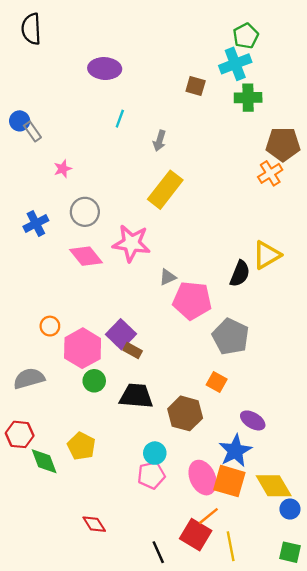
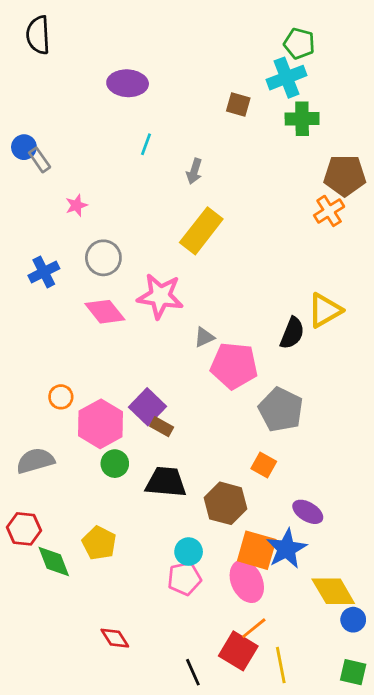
green pentagon: (246, 36) -> (299, 44), turned -30
orange square: (229, 481) -> (257, 550), moved

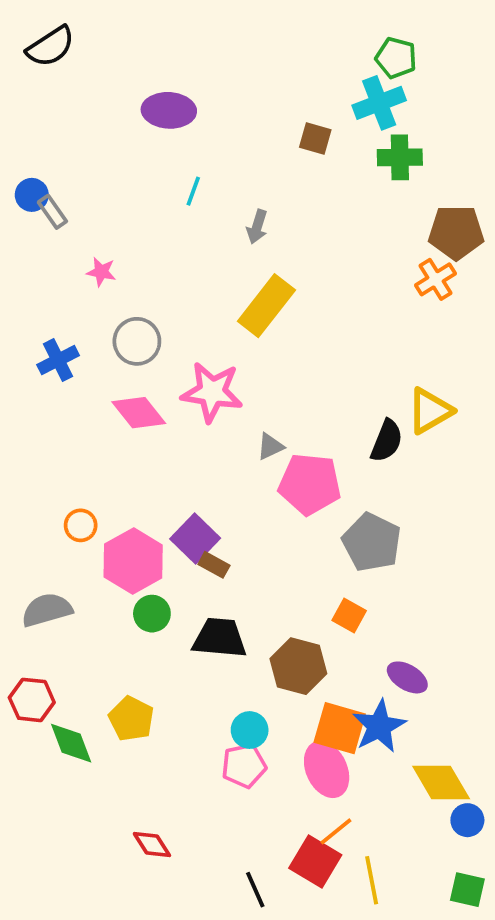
black semicircle: (38, 35) -> (51, 47), turned -120
pink star: (76, 205) -> (101, 272), turned 30

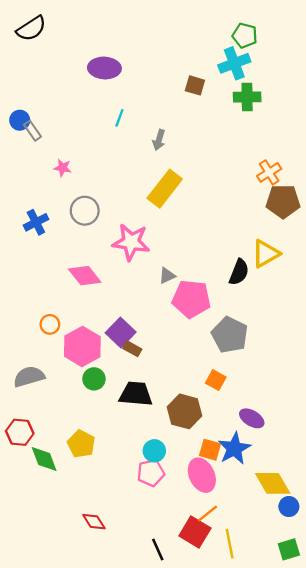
brown pentagon: (456, 232) -> (283, 201), moved
pink diamond: (139, 413) -> (85, 276), moved
orange square: (340, 728) -> (210, 450), size x0.7
green square: (467, 890) -> (289, 549), turned -30

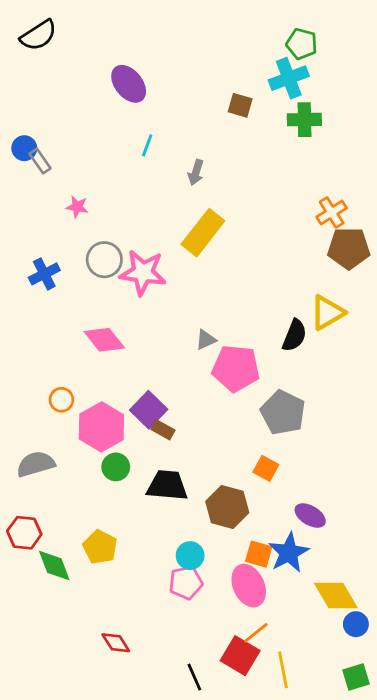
purple ellipse: (104, 68) -> (129, 84), turned 48
pink star: (131, 242) -> (143, 273), moved

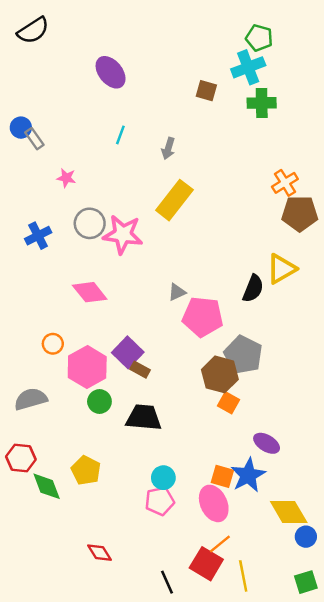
cyan line: (147, 145) -> (120, 135), moved
brown hexagon: (227, 507) -> (220, 374), moved

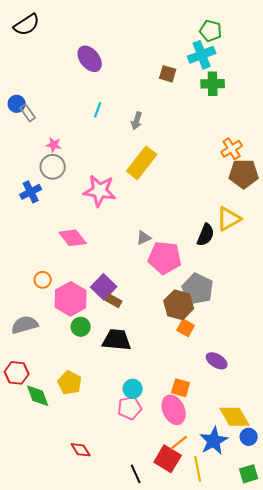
gray circle: (90, 223) -> (53, 167), moved
blue star: (248, 475) -> (214, 441), moved

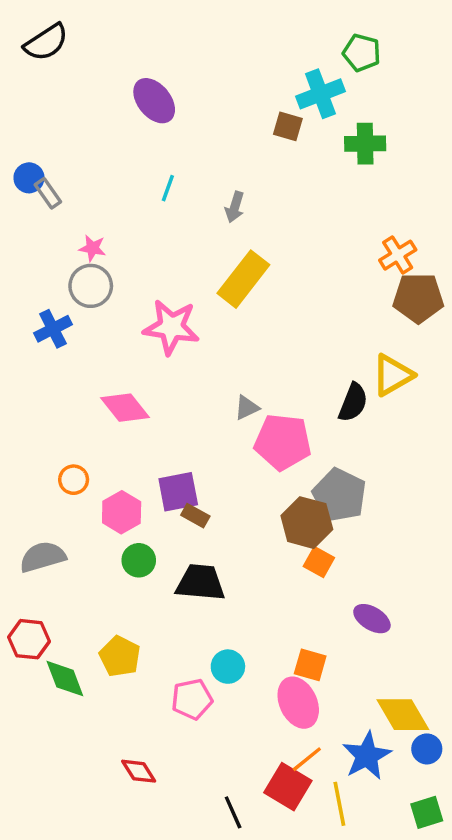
cyan cross: (202, 55) -> (321, 94), moved
purple square: (104, 287) -> (178, 492), turned 35
pink hexagon: (71, 299) -> (122, 512), size x0.7
pink pentagon: (130, 408) -> (192, 699), moved

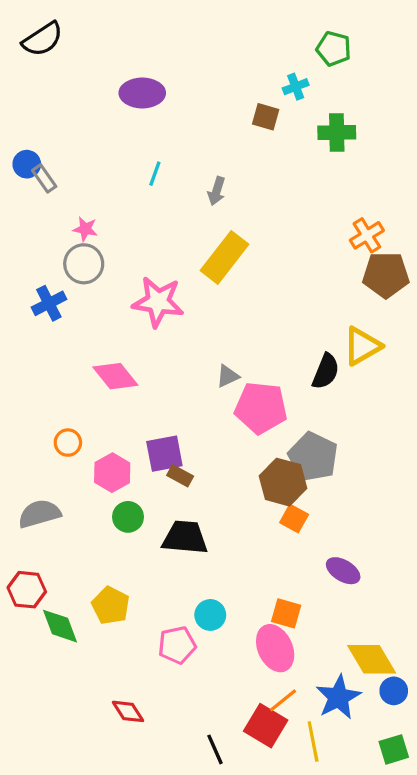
cyan cross: (321, 94) -> (296, 87), size x0.6
purple ellipse: (154, 101) -> (142, 93), turned -51

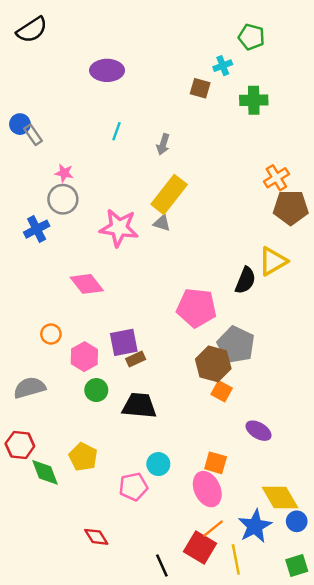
gray triangle: (228, 376) -> (162, 223), moved, turned 42
brown rectangle: (180, 476) -> (136, 359), turned -54

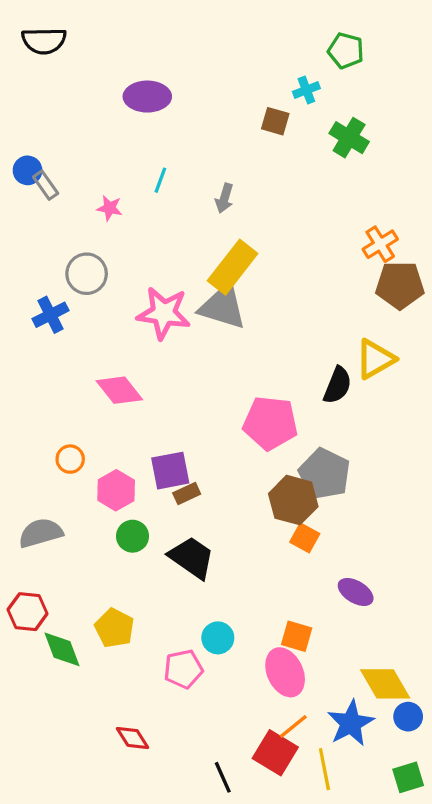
black semicircle: (32, 30) -> (44, 41), turned 32
green cross: (254, 100) -> (349, 138), turned 32
pink star: (64, 173) -> (110, 208), moved
gray triangle: (162, 223) -> (223, 307), size x2.0
black trapezoid: (139, 406) -> (192, 558), turned 30

